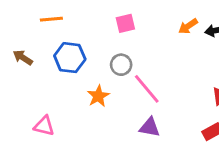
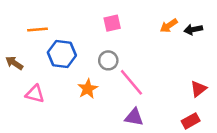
orange line: (51, 19) -> (37, 30), moved
brown arrow: (23, 58) -> (14, 63), moved
pink triangle: (44, 126) -> (35, 94), moved

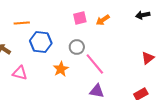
orange arrow: (169, 26) -> (103, 20), moved
black arrow: (193, 30) -> (143, 15), moved
red triangle: (198, 89) -> (148, 58), moved

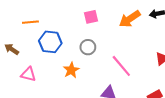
orange arrow: (103, 20) -> (130, 19), moved, size x1.5
pink line: (95, 64) -> (121, 66), moved

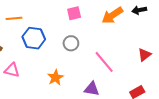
orange star: (71, 70) -> (55, 77), moved

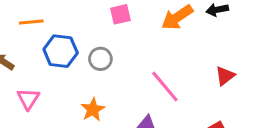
gray circle: (71, 43) -> (100, 59), moved
pink triangle: (12, 70) -> (28, 99), turned 49

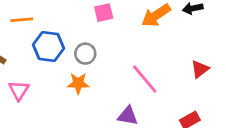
orange star: (93, 110) -> (78, 83), moved, turned 30

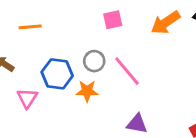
blue hexagon: (49, 47) -> (57, 74), moved
pink line: (145, 79) -> (127, 71), moved

